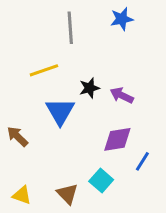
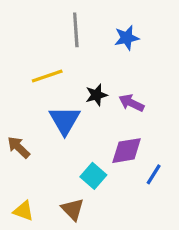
blue star: (122, 19) -> (127, 38), moved
cyan square: (101, 181) -> (93, 176), moved

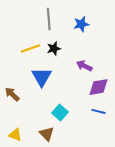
black star: (96, 95) -> (54, 49), moved
purple diamond: (127, 151) -> (99, 87), moved
blue line: (154, 174) -> (99, 111), turned 72

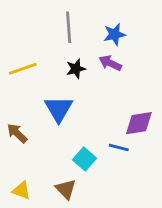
yellow line: (30, 49) -> (23, 69), moved
purple arrow: (84, 66) -> (110, 63), moved
blue line: (99, 111) -> (119, 148), moved

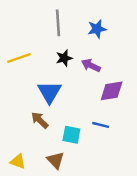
purple arrow: (110, 63) -> (91, 65), moved
purple diamond: (139, 123) -> (112, 91), moved
brown arrow: (17, 133) -> (40, 120), moved
cyan square: (84, 159) -> (71, 135), turned -30

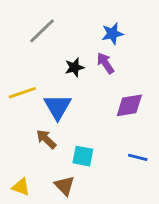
gray line: (58, 23) -> (42, 31), moved, turned 50
yellow line: (19, 58) -> (22, 93), moved
purple arrow: (91, 65) -> (105, 63), moved, turned 30
blue line: (101, 125) -> (138, 157), moved

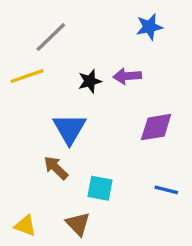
blue star: (112, 34) -> (149, 27), moved
purple arrow: (105, 63) -> (127, 76), turned -60
yellow line: (22, 93) -> (27, 76), moved

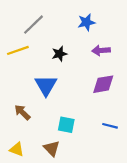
blue star: (149, 27) -> (86, 22), moved
purple arrow: (127, 76) -> (101, 50), moved
brown arrow: (56, 168) -> (22, 112), moved

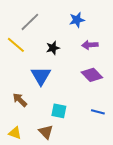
yellow line: (18, 50) -> (16, 45), turned 60
purple diamond: (103, 84) -> (92, 75), turned 55

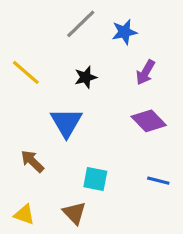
gray line: (30, 22) -> (81, 24), moved
purple arrow: (90, 45) -> (145, 72), turned -56

